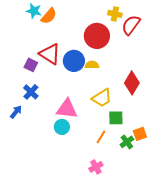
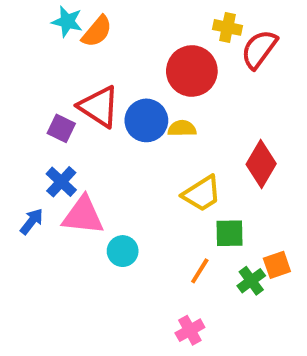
pink triangle: (67, 109) -> (83, 215), moved

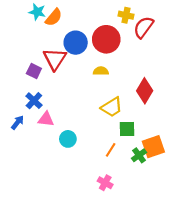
red triangle: (99, 107) -> (55, 59), turned 30
blue circle: (146, 120) -> (76, 43), moved
pink triangle: (83, 215) -> (46, 119), size x0.7
orange square: (277, 265) -> (153, 147), size x1.5
pink cross: (190, 330) -> (105, 183), turned -32

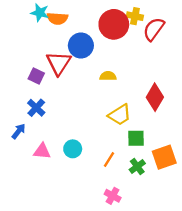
orange semicircle: (54, 17) -> (57, 18), turned 54
red circle: (106, 39) -> (114, 24), moved
pink triangle: (46, 119) -> (42, 151), moved
orange line: (111, 150) -> (109, 159), moved
green cross: (139, 155) -> (137, 166), moved

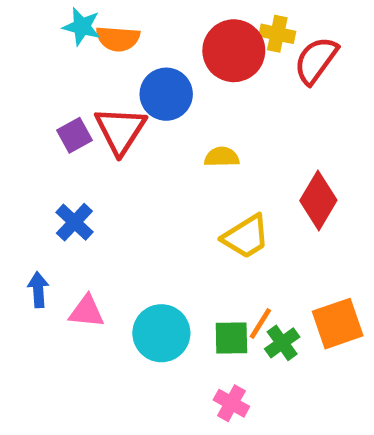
purple square: (36, 76) -> (74, 135), moved, turned 35
blue arrow: (19, 131) -> (38, 290), moved, turned -42
green square: (136, 138) -> (231, 338), moved
cyan circle: (73, 149) -> (161, 333), moved, size x1.5
orange line: (109, 159) -> (260, 324), moved

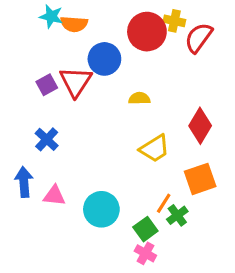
blue arrow: (38, 290) -> (24, 182), size x1.4
orange square: (338, 324) -> (200, 179), moved
green square: (231, 338) -> (145, 229), moved, turned -35

